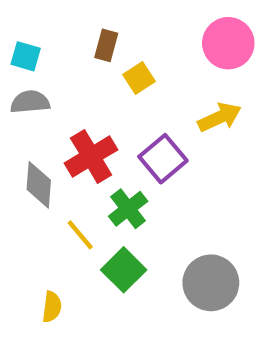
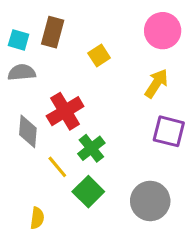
brown rectangle: (106, 45) -> (53, 32), moved, size x1.4
yellow arrow: (220, 117) -> (156, 83), turned -32
purple square: (163, 159) -> (169, 131), moved, turned -36

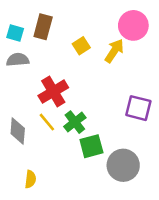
yellow arrow: (156, 83) -> (114, 51), moved
gray diamond: (28, 131) -> (18, 131), moved
yellow line: (57, 167) -> (47, 122), moved
green square: (88, 192) -> (91, 146), moved, turned 30

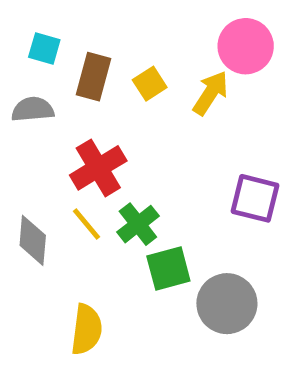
brown rectangle: (43, 27) -> (94, 77), moved
cyan square: (15, 33) -> (44, 49), moved
yellow semicircle: (30, 179) -> (86, 329), moved, size x1.5

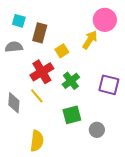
yellow square: (150, 84) -> (62, 51), moved
green cross: (138, 224) -> (71, 81), moved
gray circle: (227, 304) -> (97, 130), size x0.6

